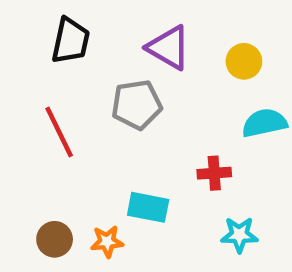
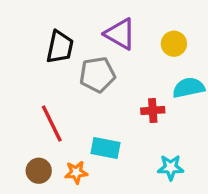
black trapezoid: (71, 41) -> (60, 47), moved
red line: (59, 132) -> (52, 123), moved
red cross: (214, 173) -> (153, 110), moved

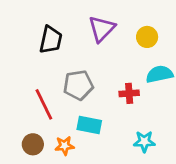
purple triangle: (120, 34) -> (102, 29), turned 44
gray pentagon: (97, 75) -> (78, 85), moved

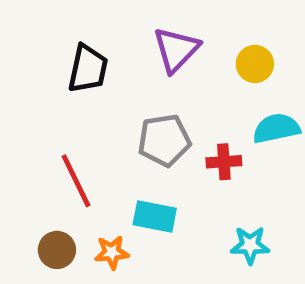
gray pentagon: (78, 85) -> (164, 140), moved

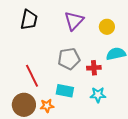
black trapezoid: (88, 69) -> (29, 20), moved
cyan star: (250, 245) -> (98, 95), moved
brown circle: (57, 250) -> (24, 105), size x1.5

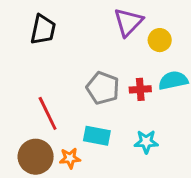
purple triangle: (74, 21) -> (128, 22), moved
gray pentagon: (69, 59) -> (103, 88), turned 30
red cross: (94, 68) -> (140, 89), moved

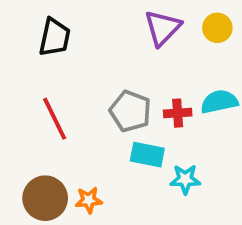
yellow circle: (160, 40) -> (217, 28), moved
red line: (48, 113) -> (55, 119), moved
cyan rectangle: (97, 136) -> (147, 155), moved

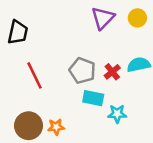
black trapezoid: (55, 37) -> (18, 32), moved
red cross: (178, 113) -> (112, 72), turned -35

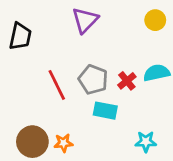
purple triangle: (103, 18) -> (85, 20), moved
red line: (35, 75) -> (57, 85), moved
cyan star: (117, 114) -> (146, 142), moved

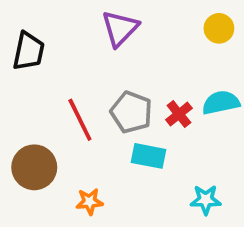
brown circle: (32, 142) -> (34, 167), moved

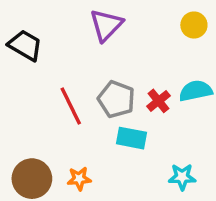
black trapezoid: (29, 51) -> (25, 45), turned -72
brown circle: (34, 167) -> (32, 179), moved

